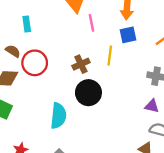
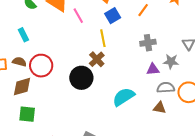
brown cross: (81, 64) -> (97, 59), moved
black circle: (88, 93) -> (81, 78), moved
cyan semicircle: (58, 116) -> (124, 97), moved, turned -110

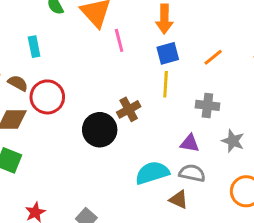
yellow line: (103, 38) -> (166, 84), moved
purple triangle: (153, 69) -> (190, 143), moved
gray semicircle: (166, 88) -> (192, 173), moved
brown triangle: (160, 108) -> (179, 200), moved

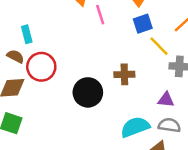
cyan rectangle: (34, 47) -> (27, 34), moved
yellow line: (166, 84) -> (159, 46), moved, turned -45
brown cross: (129, 109) -> (124, 74), moved, turned 30

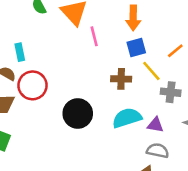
brown cross: (124, 74) -> (121, 79), moved
cyan semicircle: (135, 127) -> (127, 118), moved

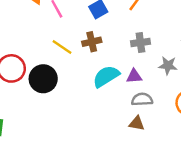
yellow line: (151, 71) -> (62, 47), moved
black circle: (78, 113) -> (43, 79), moved

